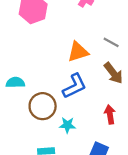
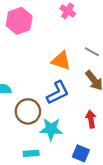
orange triangle: (78, 52) -> (61, 61), turned 35
cyan star: (67, 125) -> (51, 129), size x1.5

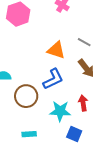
cyan star: (51, 129) -> (60, 111), moved

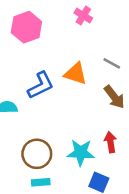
blue L-shape: (53, 79) -> (41, 85), moved
brown circle: (26, 96) -> (37, 154), moved

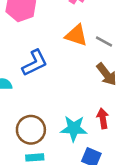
orange triangle: (76, 74) -> (76, 35), moved

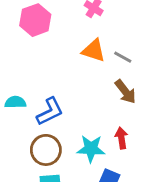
blue L-shape: (35, 63) -> (50, 112), moved

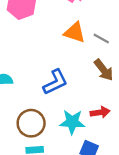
blue L-shape: (50, 112) -> (55, 82), moved
red arrow: (121, 138) -> (100, 112), turned 90

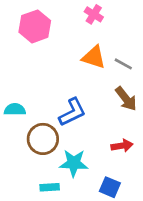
cyan star: (72, 122) -> (74, 163), moved
brown circle: (31, 123) -> (43, 139), moved

